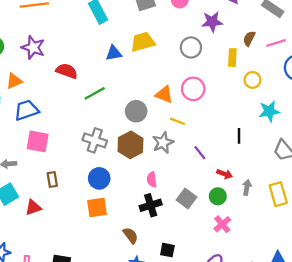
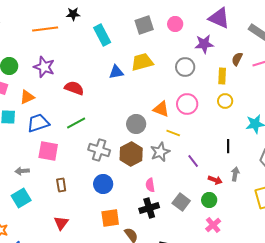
yellow circle: (252, 80) -> (225, 101), moved
green line: (95, 93) -> (76, 123), moved
gray arrow: (247, 187) -> (235, 174), moved
red triangle: (33, 207) -> (61, 223), moved, turned -35
orange square: (97, 207) -> (110, 218), moved

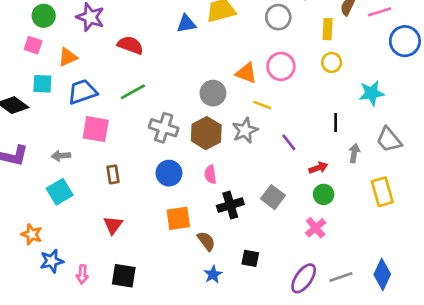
gray arrow: (235, 174) -> (354, 153), moved
red arrow: (215, 180) -> (318, 168), turned -40
pink semicircle: (150, 185) -> (210, 174), moved
green circle: (209, 200) -> (324, 194), moved

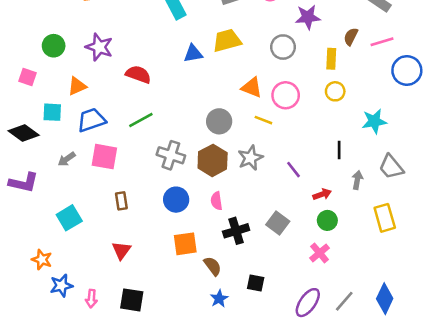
pink square: (33, 45) -> (28, 77), moved
orange triangle: (246, 73) -> (252, 87), moved
yellow line: (262, 105) -> (263, 120), moved
gray arrow: (61, 156) -> (67, 159), moved, turned -30
gray line: (341, 277) -> (344, 301), turned -30

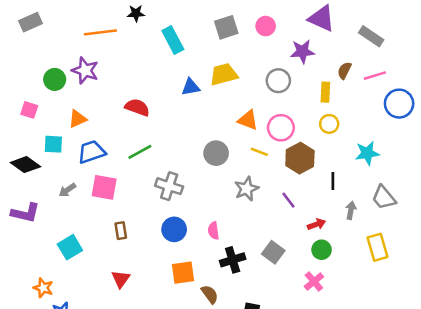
purple star: (99, 47) -> (85, 71), moved
brown hexagon: (213, 160) -> (300, 158), moved

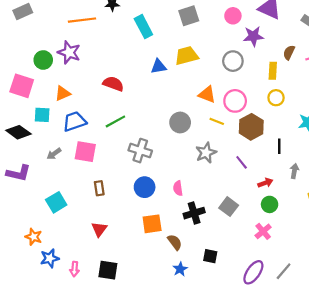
pink circle: (266, 26) -> (233, 16), moved
pink square: (29, 110) -> (22, 86), size x1.6

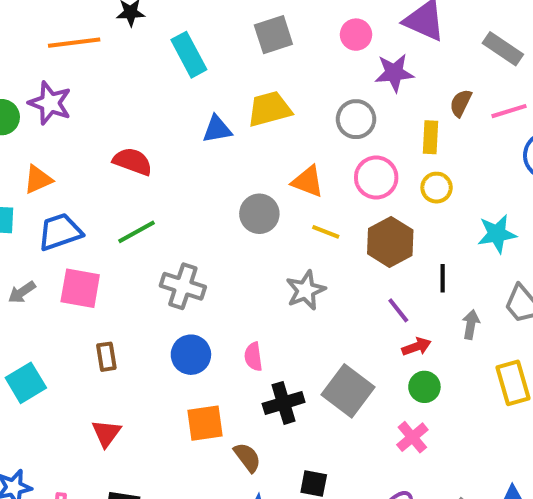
pink circle: (235, 101) -> (376, 178), moved
gray circle: (180, 122) -> (259, 214), moved
purple line: (242, 162) -> (398, 310), moved
gray square: (229, 207) -> (348, 391), size x1.4

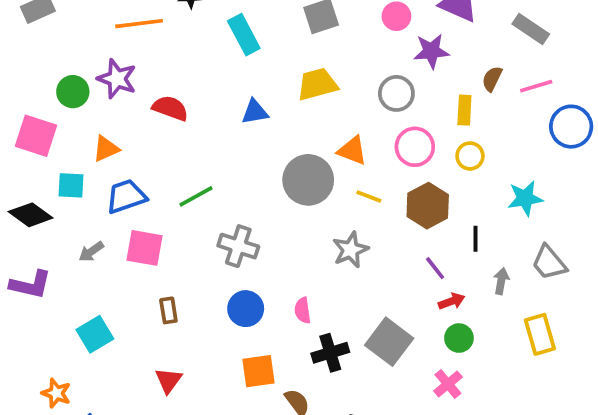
blue triangle: (217, 129) -> (255, 112), moved
red semicircle: (133, 161) -> (170, 108), moved
gray circle: (259, 214) -> (308, 180), size x1.4

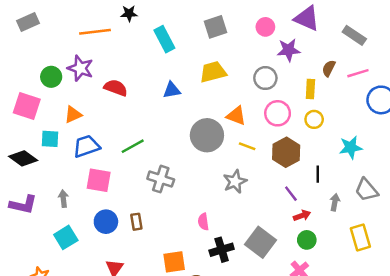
gray arrow: (91, 252) -> (63, 199), moved, turned 119
blue circle: (246, 309) -> (106, 222), moved
brown rectangle: (168, 310) -> (136, 222), moved

